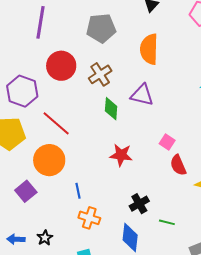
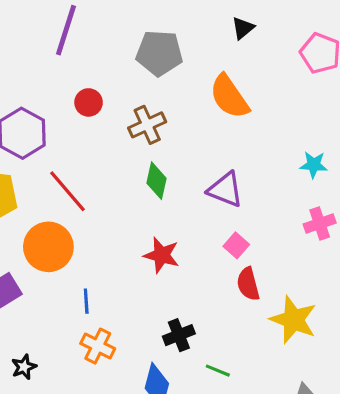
orange semicircle: (149, 49) -> (229, 97), turned -44
red circle: (61, 66) -> (89, 102), size x0.6
purple triangle: (142, 95) -> (225, 189), moved

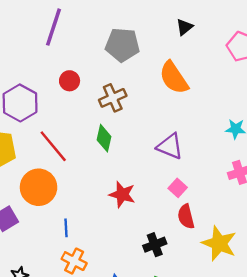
green diamond: (156, 181) -> (104, 138), moved
black cross: (179, 335) -> (155, 245), moved

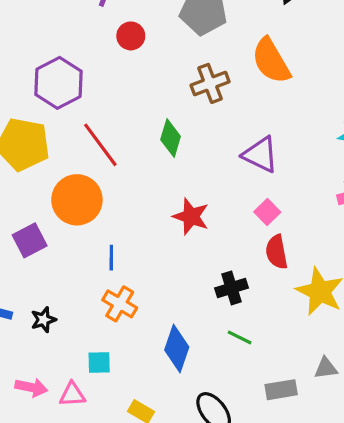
red circle: (70, 81) -> (131, 36), moved
brown cross: (113, 98) -> (210, 83), moved

